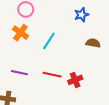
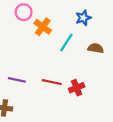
orange cross: (20, 33) -> (43, 27), moved
cyan line: (49, 41) -> (66, 43), moved

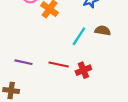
cyan line: (66, 43) -> (79, 36), moved

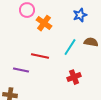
red line: (59, 64) -> (40, 56), moved

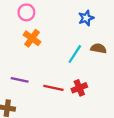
orange cross: (44, 23) -> (32, 38), moved
red line: (40, 56) -> (53, 88), moved

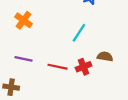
orange cross: (32, 38) -> (24, 20), moved
brown semicircle: (98, 48) -> (105, 57), moved

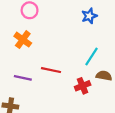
cyan line: (79, 33) -> (92, 56), moved
red line: (57, 67) -> (51, 70), moved

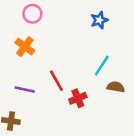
red line: (51, 70) -> (56, 81), turned 48
red cross: (83, 86) -> (78, 98), moved

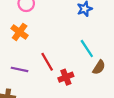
cyan line: (102, 66) -> (87, 48), turned -66
brown semicircle: (116, 87) -> (99, 67), turned 112

